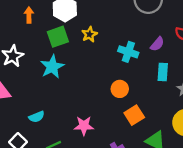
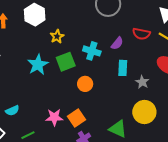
green square: (58, 37) -> (66, 62), moved
cyan star: (52, 67) -> (38, 65), moved
orange square: (134, 115) -> (77, 118), moved

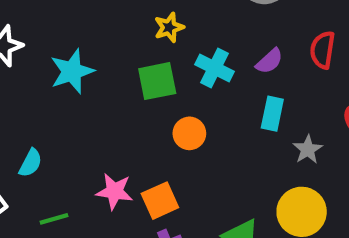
red semicircle: (141, 34) -> (323, 50), turned 78
yellow star: (57, 36) -> (169, 27), moved
cyan star: (38, 65) -> (72, 71), moved
cyan semicircle: (12, 111) -> (30, 163), turned -48

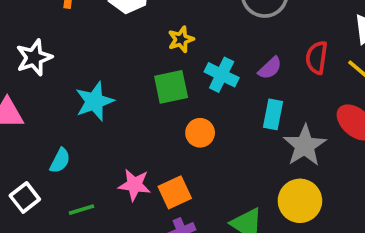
cyan star: (72, 71) -> (95, 101), moved
gray star: (308, 149) -> (305, 146), size x1.6

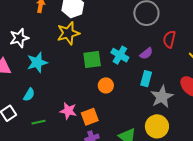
yellow star: (181, 39) -> (68, 33), moved, size x1.6
red semicircle: (317, 58) -> (169, 39), moved
cyan star: (95, 101) -> (37, 62), moved

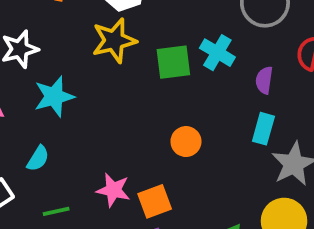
purple semicircle: (146, 53) -> (264, 80), turned 136
cyan cross: (120, 55) -> (217, 53), moved
green square: (92, 59) -> (173, 62), moved

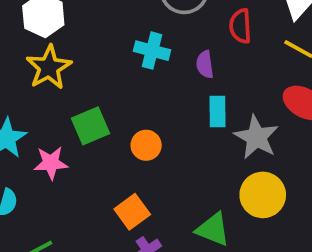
green square: (173, 62) -> (90, 126), moved
pink star: (113, 190) -> (51, 163), moved

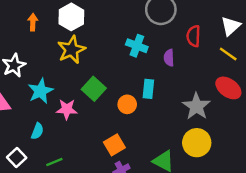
cyan rectangle: (217, 111) -> (148, 89), moved
green square: (90, 126) -> (94, 89), turned -30

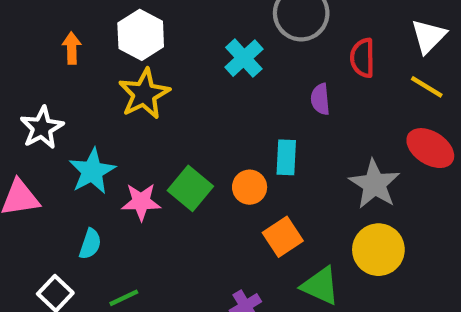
cyan cross: (137, 46) -> (244, 58), moved, turned 30
green square: (94, 89) -> (190, 188), moved
orange square: (114, 145) -> (283, 237), moved

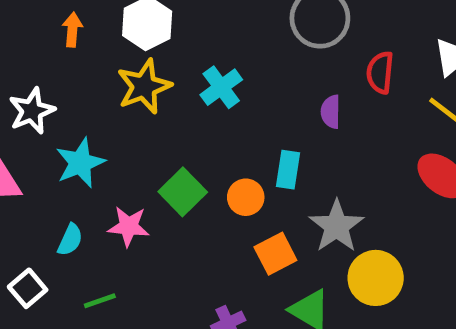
cyan cross: (244, 58) -> (221, 87), moved
gray star: (374, 184) -> (336, 226), moved
pink star: (141, 202) -> (129, 226), moved

